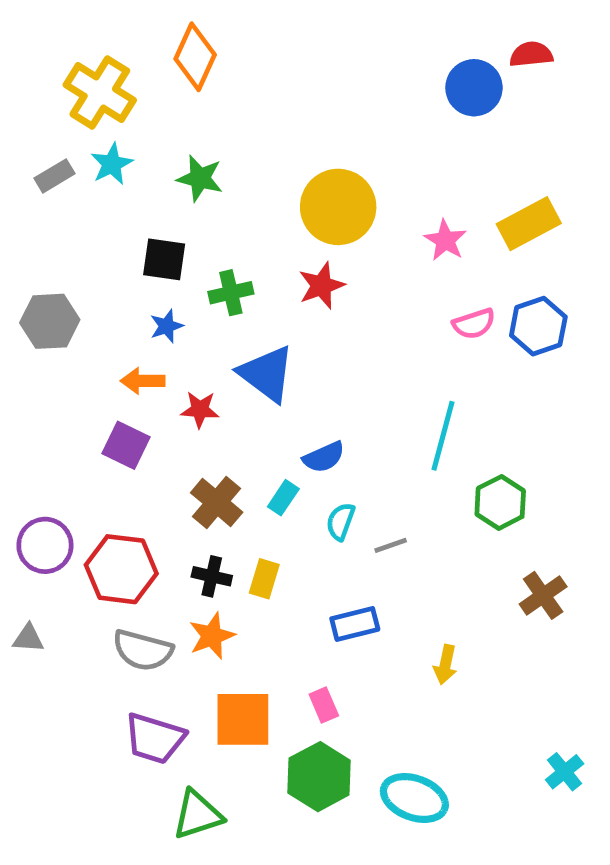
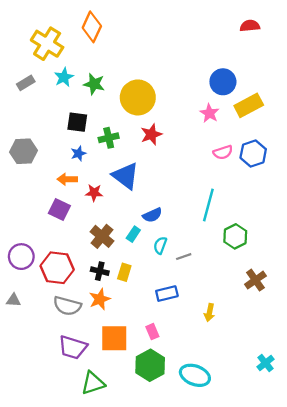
blue circle: (474, 88) -> (223, 82), moved
cyan star: (112, 164) -> (64, 77), moved
yellow circle: (338, 207) -> (138, 97), moved

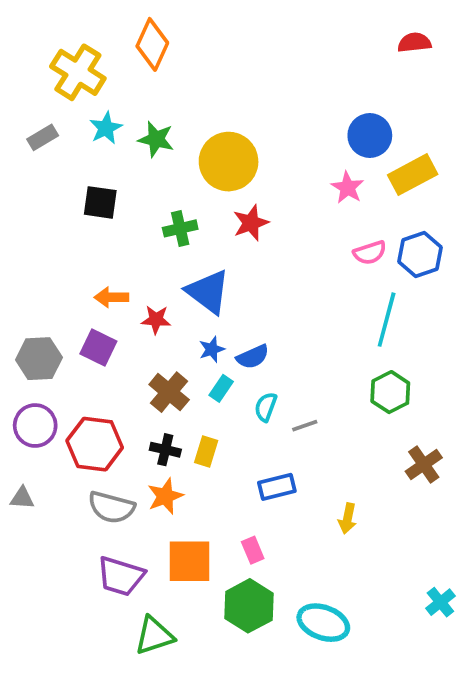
black square: (77, 122) -> (100, 202), moved
gray hexagon: (24, 151) -> (39, 359), moved
blue star: (78, 153) -> (212, 349), moved
cyan line: (208, 205) -> (387, 320), moved

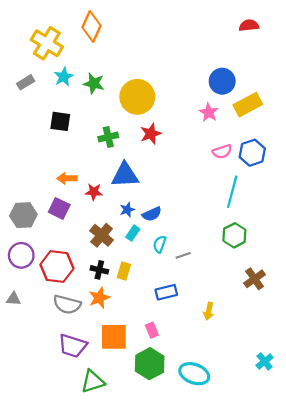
blue triangle: (208, 292) -> (125, 175), turned -40

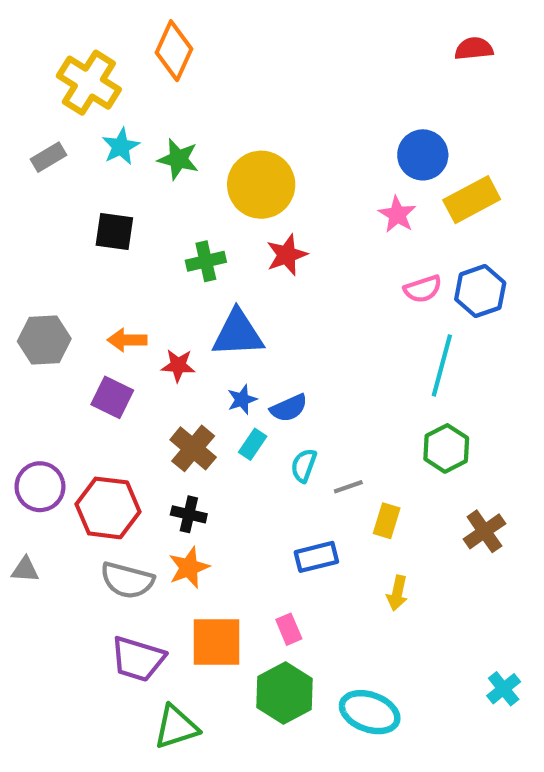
gray hexagon: (23, 215) -> (44, 340), moved
yellow rectangle: (124, 271) -> (387, 521), moved

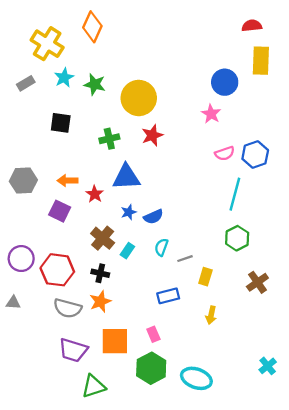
yellow rectangle: (472, 200) -> (261, 61), moved, turned -60
red star: (178, 365) -> (95, 194), turned 30
cyan rectangle: (253, 444) -> (127, 251), moved

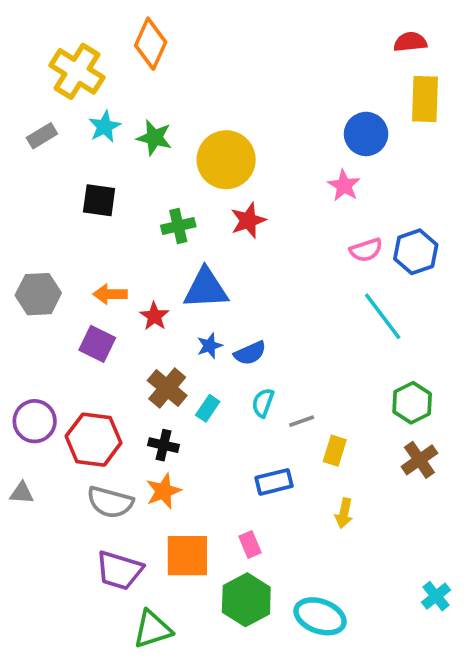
cyan line: (235, 194) -> (383, 316), turned -52
green hexagon: (237, 238) -> (412, 403), moved

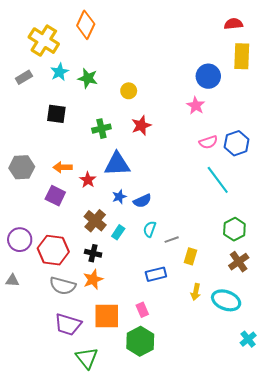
yellow circle: (226, 160) -> (129, 91), size x0.5
cyan ellipse: (320, 616) -> (226, 300), moved
green triangle: (152, 629) -> (87, 358), turned -50

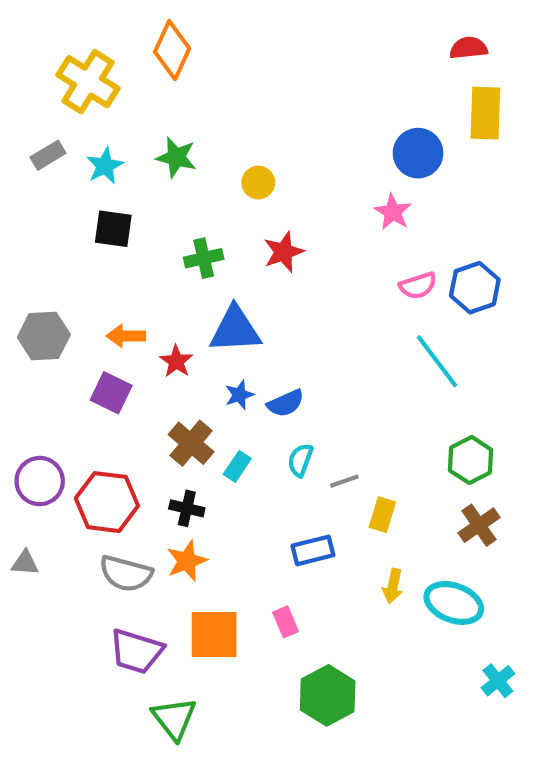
cyan star: (60, 72) -> (105, 166), moved
green hexagon: (140, 341) -> (328, 695), moved

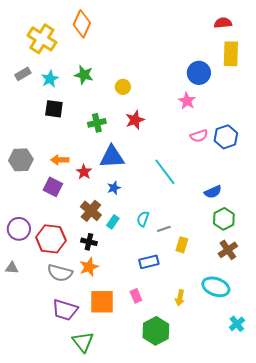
cyan line: (437, 361) -> (165, 172), moved
blue semicircle: (286, 403) -> (213, 192), moved
yellow arrow: (393, 586) -> (180, 298), moved

